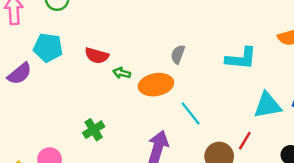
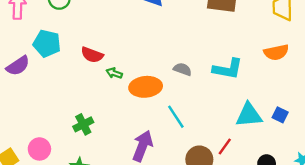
gray semicircle: (178, 54) -> (183, 69), moved, turned 84

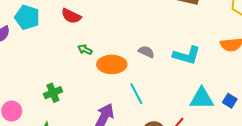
red semicircle: (92, 55) -> (71, 16), moved

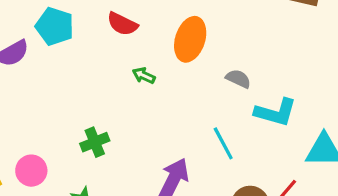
cyan L-shape: (187, 55) -> (276, 112), moved
orange ellipse: (112, 64) -> (190, 39), moved, turned -72

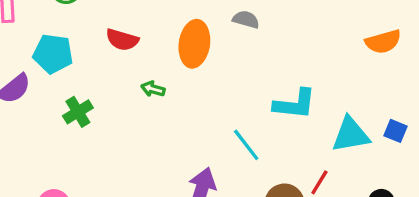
gray semicircle: (238, 79) -> (246, 19), moved
green cross: (95, 142) -> (78, 112), moved

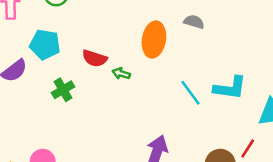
red semicircle: (122, 40) -> (95, 58), moved
cyan line: (246, 145) -> (190, 93), moved

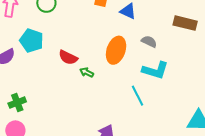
cyan L-shape: (230, 88) -> (155, 70), moved
green cross: (63, 90) -> (17, 103), moved

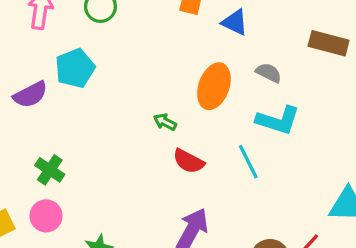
cyan pentagon: (32, 41) -> (75, 68), turned 30
red semicircle: (68, 57) -> (189, 161), moved
green cross: (17, 103) -> (50, 170), turned -36

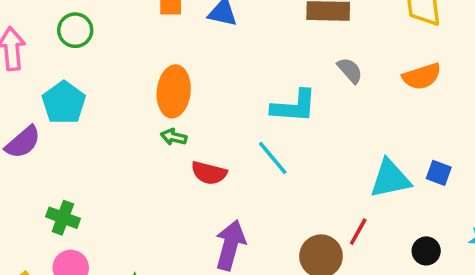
gray semicircle: (269, 73) -> (350, 70), moved, turned 35
orange ellipse: (214, 86) -> (174, 91), moved

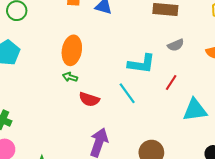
gray semicircle: (350, 70) -> (176, 45), turned 105
red line: (358, 232) -> (171, 82), moved

